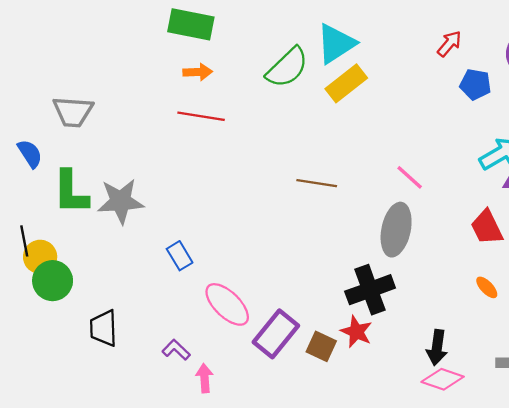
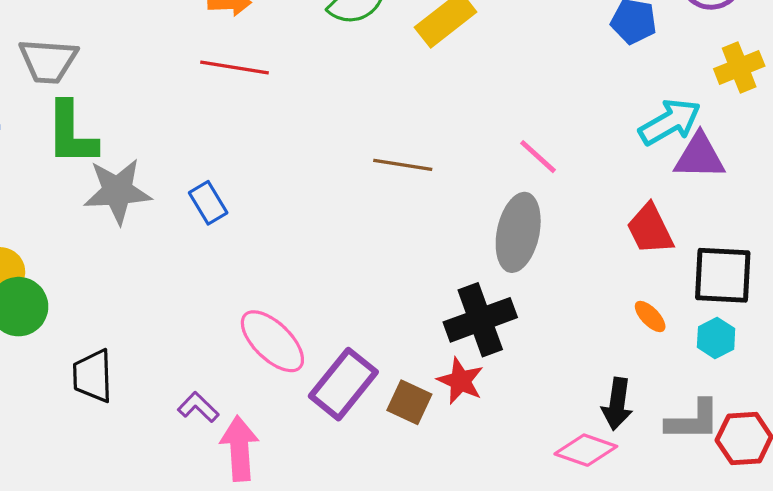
green L-shape: (71, 192) -> (71, 133), moved
blue rectangle: (180, 256) -> (208, 203), moved
black arrow: (437, 348) -> (617, 404), moved
pink arrow: (204, 378) -> (239, 448), size x1.5

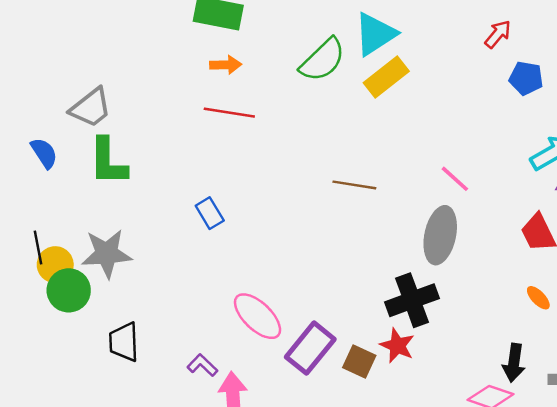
gray trapezoid: (48, 61) -> (91, 108), turned -42
gray star: (117, 191) -> (107, 254), moved

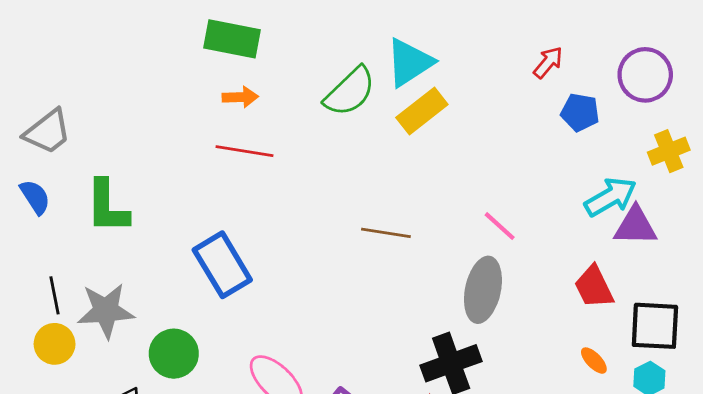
gray trapezoid: (91, 108) -> (48, 132), moved
blue rectangle: (210, 213) -> (222, 265), size x1.8
black line: (38, 247) -> (55, 295), moved
yellow circle: (55, 265) -> (55, 344), moved
green circle: (69, 290) -> (174, 354), moved

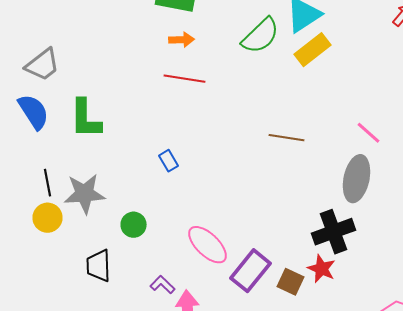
blue semicircle: (35, 197) -> (34, 112), size x1.4
blue rectangle: (222, 265) -> (168, 161), size x0.5
green circle: (174, 354) -> (134, 225), size x0.7

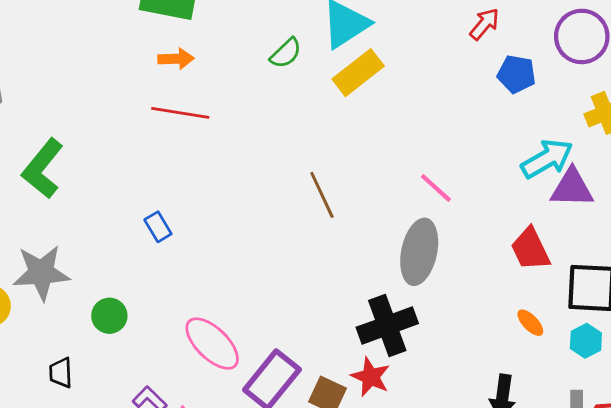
green semicircle: (260, 36) -> (286, 53), size x0.6
green L-shape: (86, 119) -> (43, 168), turned 39
brown line: (286, 138) -> (322, 195), turned 56
black trapezoid: (98, 266) -> (61, 373), size x0.7

